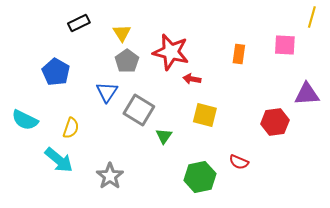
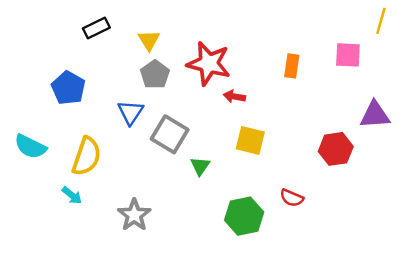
yellow semicircle: (71, 128) -> (87, 156), size x1.5
cyan arrow: (59, 160) -> (72, 195), size x0.6

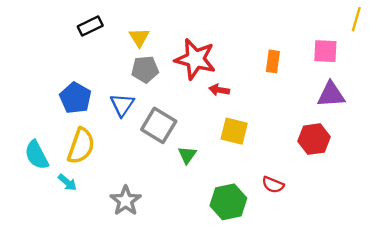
gray pentagon: (155, 74) -> (145, 69), turned 30
blue pentagon: (68, 88) -> (75, 98), moved
purple triangle: (375, 115) -> (331, 95), moved
cyan semicircle: (30, 147) -> (37, 155), moved, turned 36

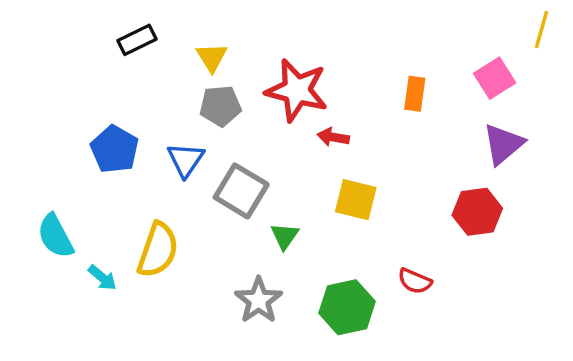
pink square: (325, 51) -> (495, 78), turned -35
purple triangle: (331, 95) -> (503, 144), turned -36
yellow semicircle: (81, 146) -> (158, 250), moved
gray star: (126, 201) -> (259, 300), moved

